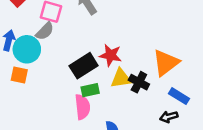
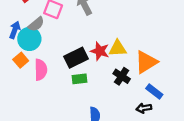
gray semicircle: (45, 31) -> (36, 24), moved
orange square: (19, 75) -> (21, 60), turned 32
yellow triangle: (121, 78) -> (118, 48), moved
pink semicircle: (82, 107) -> (41, 70), moved

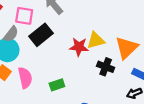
black rectangle: (76, 58) -> (41, 35), moved
green rectangle: (80, 79) -> (57, 85), moved

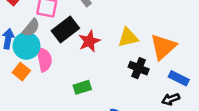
red star: (79, 47) -> (89, 41), moved, turned -30
pink semicircle: (25, 78) -> (44, 59), moved

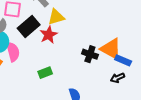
yellow triangle: (128, 37) -> (56, 17), moved
orange triangle: (163, 47) -> (111, 49), moved, turned -45

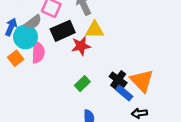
blue rectangle: (123, 60) -> (124, 93), moved
green rectangle: (45, 73) -> (82, 84), moved, turned -40

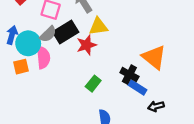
gray semicircle: (33, 22) -> (48, 34), moved
orange square: (16, 58) -> (21, 67), turned 32
orange triangle: (142, 81) -> (154, 57), moved

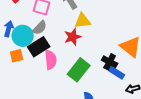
black rectangle: (66, 32) -> (39, 47), moved
pink semicircle: (43, 57) -> (51, 60), moved
green rectangle: (93, 84) -> (79, 70), size x1.6

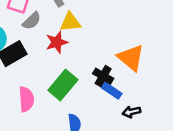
gray semicircle: (40, 28) -> (32, 21), moved
pink semicircle: (51, 60) -> (26, 99), moved

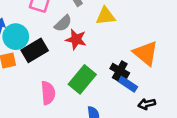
gray semicircle: (32, 21) -> (63, 23), moved
yellow triangle: (70, 22) -> (106, 16), moved
red star: (57, 42) -> (76, 39), turned 30

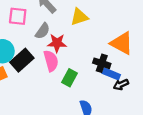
green rectangle: (82, 79) -> (70, 78), size x0.7
pink semicircle: (48, 93) -> (51, 61), moved
black arrow: (147, 104) -> (121, 85), moved

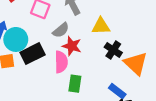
black cross: (102, 63) -> (113, 50), moved
green rectangle: (70, 78) -> (75, 84), turned -35

